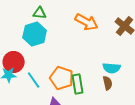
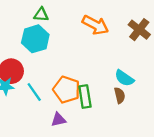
cyan semicircle: (112, 68) -> (124, 78), turned 30

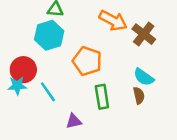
brown cross: (139, 30) -> (144, 34), moved
orange pentagon: (67, 90) -> (87, 61), moved

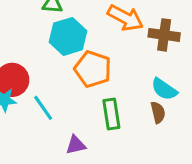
brown cross: (144, 34) -> (164, 35), turned -30
cyan hexagon: (49, 35) -> (68, 36), moved

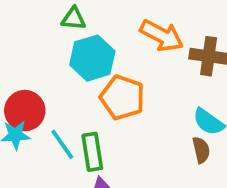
green rectangle: (111, 114) -> (92, 152), moved

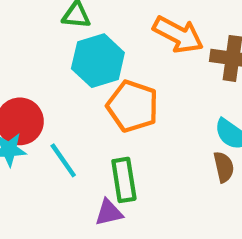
green rectangle: (92, 152) -> (124, 180), moved

